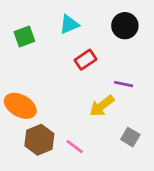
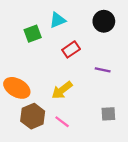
green square: (24, 37) -> (33, 34), moved
yellow arrow: (102, 106) -> (62, 90), moved
gray square: (130, 137) -> (108, 114), turned -35

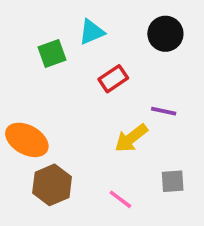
yellow arrow: (62, 90) -> (131, 138), moved
pink line: (62, 122) -> (120, 199), moved

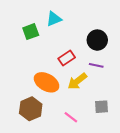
black circle: (165, 34) -> (97, 40), moved
red rectangle: (113, 79) -> (67, 58), moved
orange ellipse: (27, 140) -> (47, 82), moved

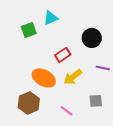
purple line: (96, 65) -> (103, 68), moved

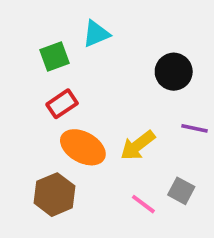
red rectangle: (63, 55) -> (62, 104), moved
gray square: (96, 101) -> (181, 191), turned 32
pink line: (67, 111) -> (143, 204), moved

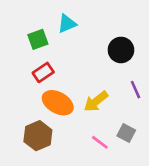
purple line: (194, 128) -> (135, 90), turned 54

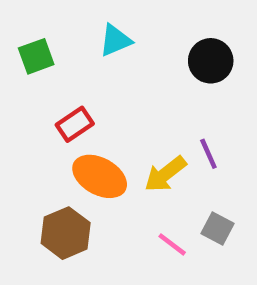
green square: (38, 39) -> (36, 56), moved
black circle: (121, 50) -> (211, 61), moved
purple line: (135, 90) -> (208, 154), moved

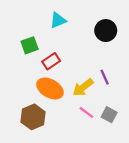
green square: (36, 56) -> (30, 45), moved
red rectangle: (75, 124) -> (51, 61), moved
pink line: (172, 244) -> (86, 112), moved

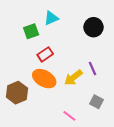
green square: (30, 45) -> (31, 31), moved
pink line: (86, 112) -> (69, 116), moved
brown hexagon: (33, 117) -> (17, 93), moved

